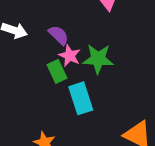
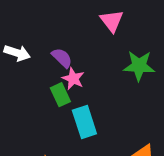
green star: (98, 59) -> (139, 66), moved

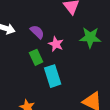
pink star: (73, 79) -> (56, 44), moved

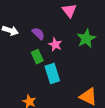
green star: (90, 37) -> (86, 39), turned -30

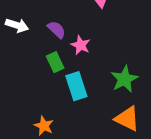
green star: (86, 39) -> (124, 79), moved

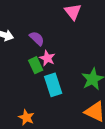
pink star: (81, 45) -> (47, 58), moved

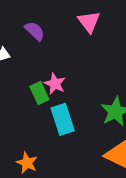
purple semicircle: (37, 38) -> (35, 31), moved

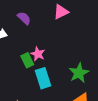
pink triangle: (89, 22) -> (61, 12), turned 42

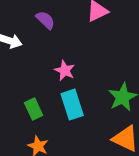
green rectangle: (27, 60) -> (34, 109), moved

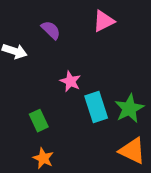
cyan rectangle: (72, 105) -> (96, 107), moved

